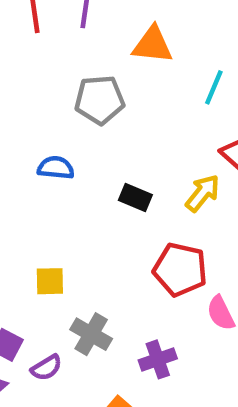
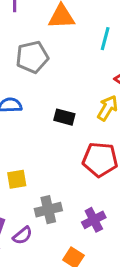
gray cross: (91, 334) -> (48, 210), turned -35

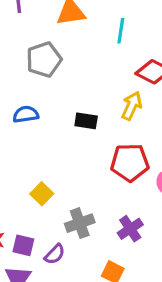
yellow square: (17, 179) -> (42, 194), turned -30

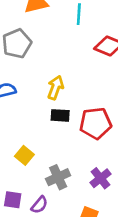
yellow arrow: (132, 106) -> (56, 88), moved
black rectangle: (86, 121) -> (60, 115), moved

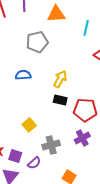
purple cross: (101, 178) -> (82, 138), moved

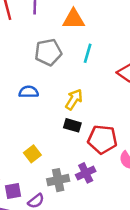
cyan line: (86, 28) -> (88, 53), moved
purple cross: (82, 138) -> (86, 173), moved
purple square: (15, 156) -> (13, 191), turned -32

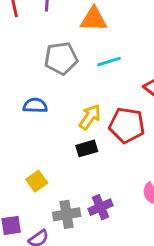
cyan line: (88, 53) -> (109, 62), turned 54
black rectangle: (72, 125) -> (87, 148), turned -35
red pentagon: (102, 139) -> (127, 125), moved

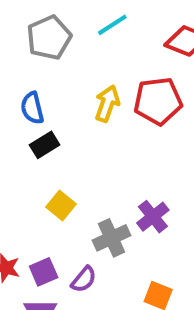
blue semicircle: (35, 106) -> (32, 108), turned -90
black rectangle: (87, 148) -> (45, 145), moved

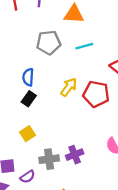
black rectangle: (45, 145) -> (29, 99), turned -40

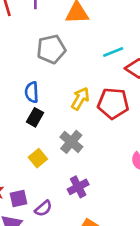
cyan line: (84, 46) -> (113, 52), moved
purple cross: (75, 155) -> (78, 187), moved
gray cross: (49, 159) -> (71, 142), moved, turned -36

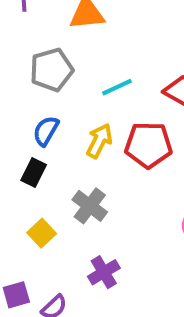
cyan line: (113, 52) -> (117, 87), moved
blue semicircle: (32, 92) -> (46, 131), moved, turned 36

